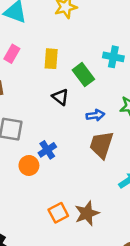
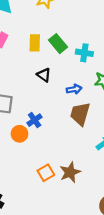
cyan cross: (113, 57) -> (84, 53), moved
green rectangle: (83, 75) -> (58, 44), moved

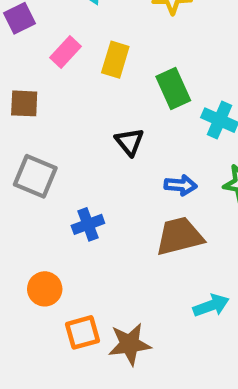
yellow rectangle: (35, 43) -> (115, 60), moved
brown trapezoid: (80, 114) -> (179, 236), turned 45
orange circle: (20, 134) -> (45, 289), moved

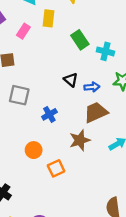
yellow rectangle: (115, 60) -> (48, 18), moved
black triangle: (129, 142) -> (71, 80), moved
brown star: (130, 344) -> (80, 140), moved

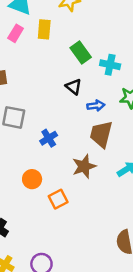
pink rectangle: (23, 31) -> (16, 33), moved
black triangle: (71, 80) -> (74, 87), moved
brown trapezoid: (96, 112) -> (101, 134), turned -50

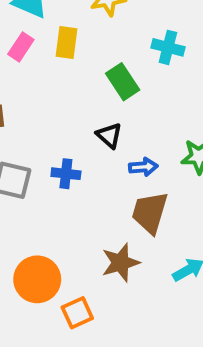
cyan cross: (110, 65) -> (168, 47), moved
blue cross: (49, 138) -> (66, 174), moved, turned 36
orange circle: (32, 179) -> (37, 279), size x1.5

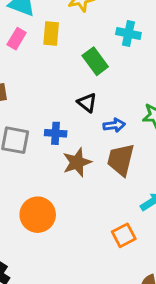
brown star: (121, 263) -> (77, 162), moved
orange square: (77, 313) -> (124, 235), moved

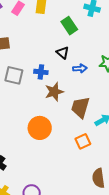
brown trapezoid: (121, 160) -> (80, 107), moved
orange circle: (38, 215) -> (40, 128), moved

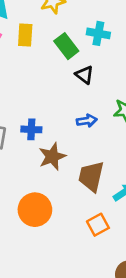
green rectangle: (69, 26) -> (66, 46), moved
black triangle: (63, 53) -> (84, 75), moved

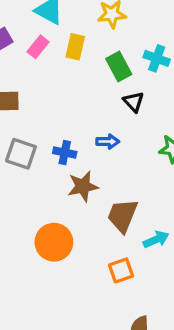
blue arrow: (87, 121) -> (108, 142), moved

